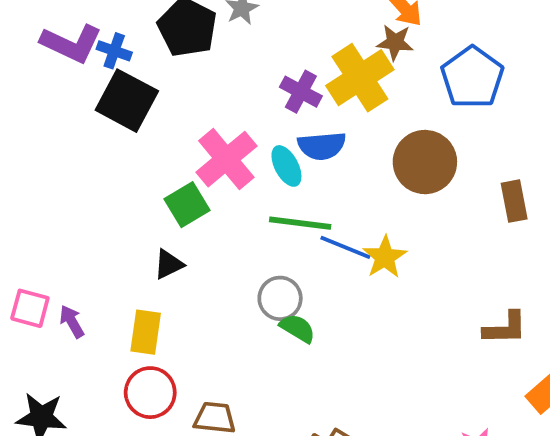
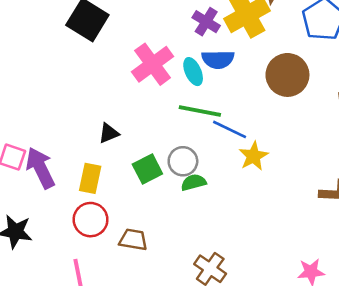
green square: (187, 205) -> (147, 169), moved
yellow star: (385, 257) -> (253, 156), moved
purple arrow: (72, 322) -> (40, 168), size x1.8
green semicircle: (298, 328) -> (193, 182), turned -50

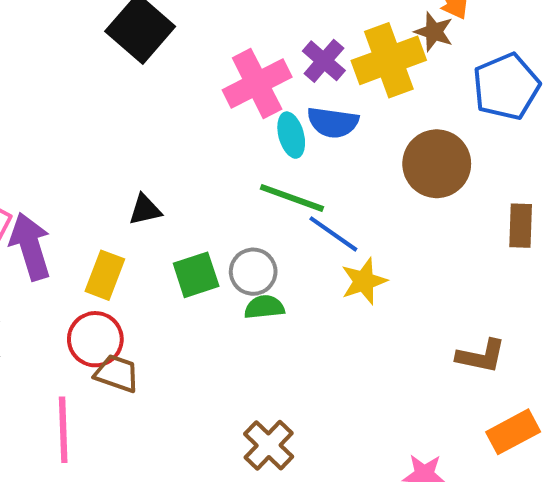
pink cross: (153, 64) -> (257, 83), moved
brown trapezoid: (133, 240) -> (117, 373), moved

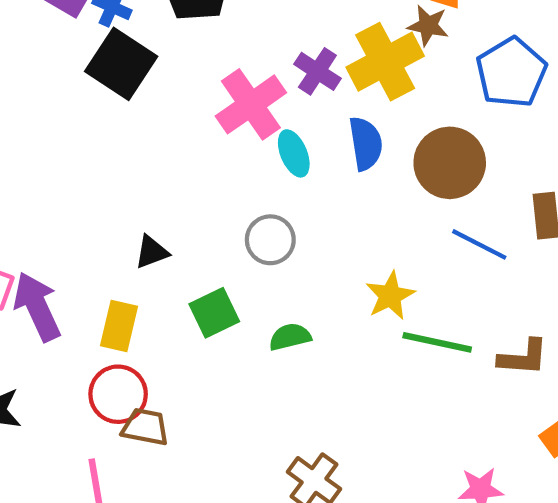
blue semicircle: (333, 122) -> (366, 144), moved, turned -99
green line: (292, 198) -> (437, 342), moved
blue line: (333, 234) -> (479, 244), moved
gray circle: (253, 272) -> (270, 240), moved

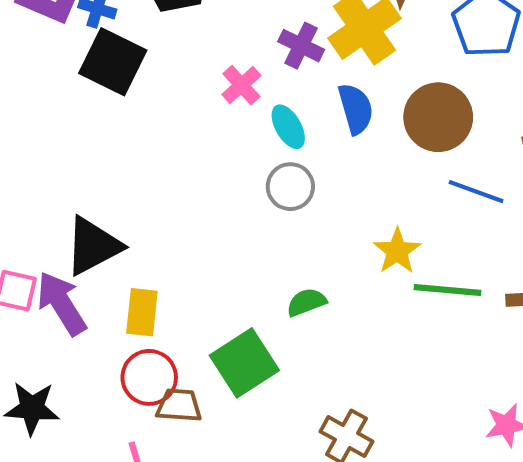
pink cross: (251, 104) -> (241, 85), size x0.6
gray circle: (270, 240) -> (290, 187), moved
black triangle: (152, 252) -> (93, 246), moved, size x1.8
green square: (214, 313) -> (244, 363), moved, size x1.4

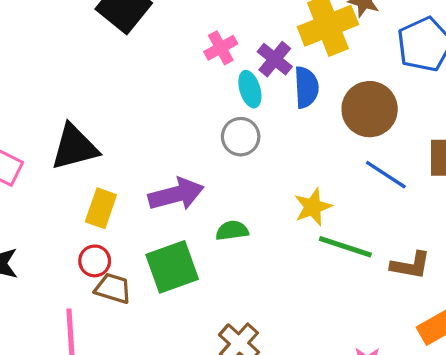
purple cross: (301, 46) -> (275, 59), moved
purple arrow: (61, 303) -> (176, 194), moved, turned 94
red circle: (149, 377) -> (95, 261), size x0.7

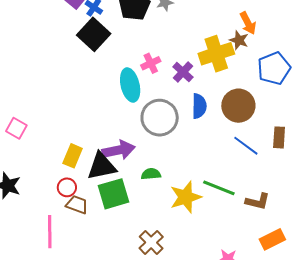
blue semicircle: (306, 87) -> (199, 106), moved
cyan ellipse: (250, 89) -> (130, 85), moved, size x1.5
gray circle: (241, 137) -> (160, 118), size x1.6
black triangle: (75, 147) -> (102, 166), moved
yellow star: (313, 207) -> (186, 197), moved, size x1.4

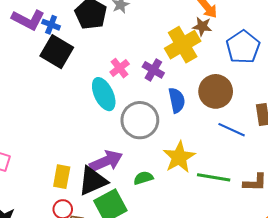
yellow star: (186, 197) -> (179, 157), moved

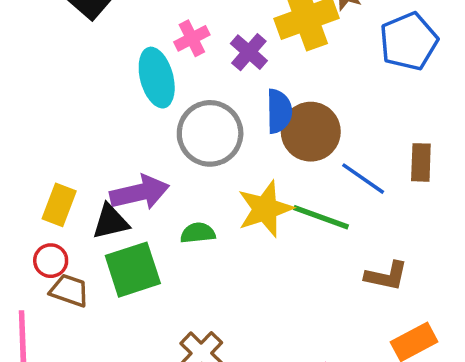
brown circle: (216, 91) -> (311, 132), moved
green line: (214, 177) -> (321, 217), moved
black triangle: (93, 181) -> (111, 222), size x0.7

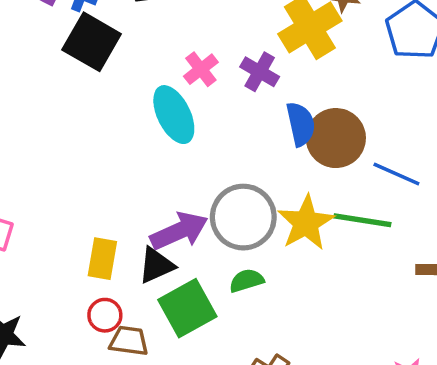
gray circle: (210, 133) -> (243, 217), moved
green semicircle: (198, 233) -> (247, 281), moved

